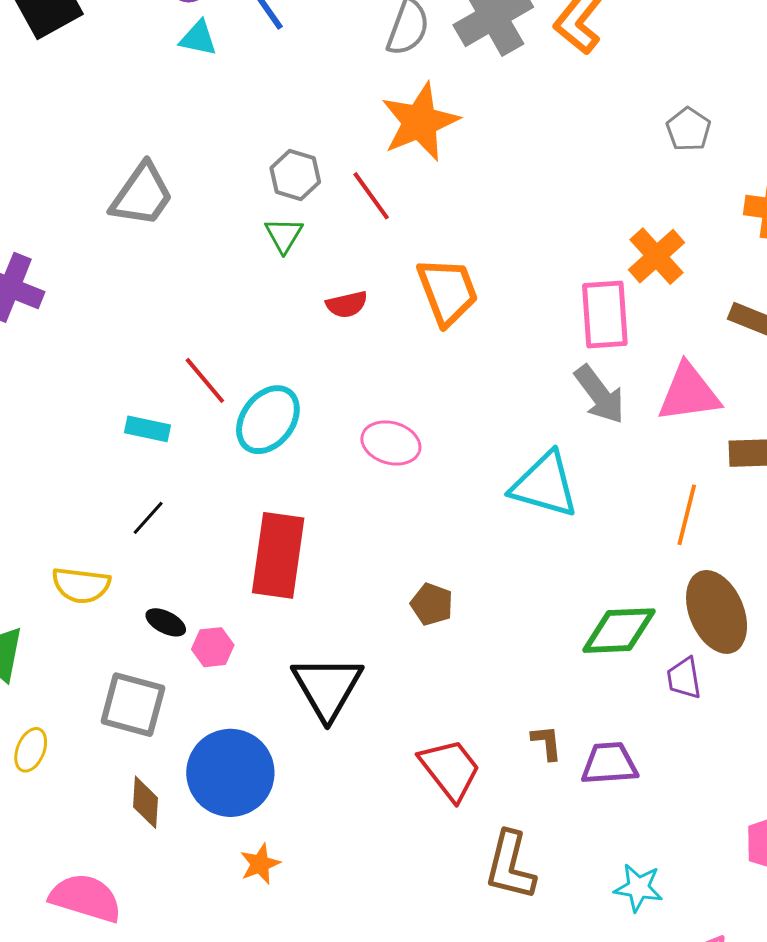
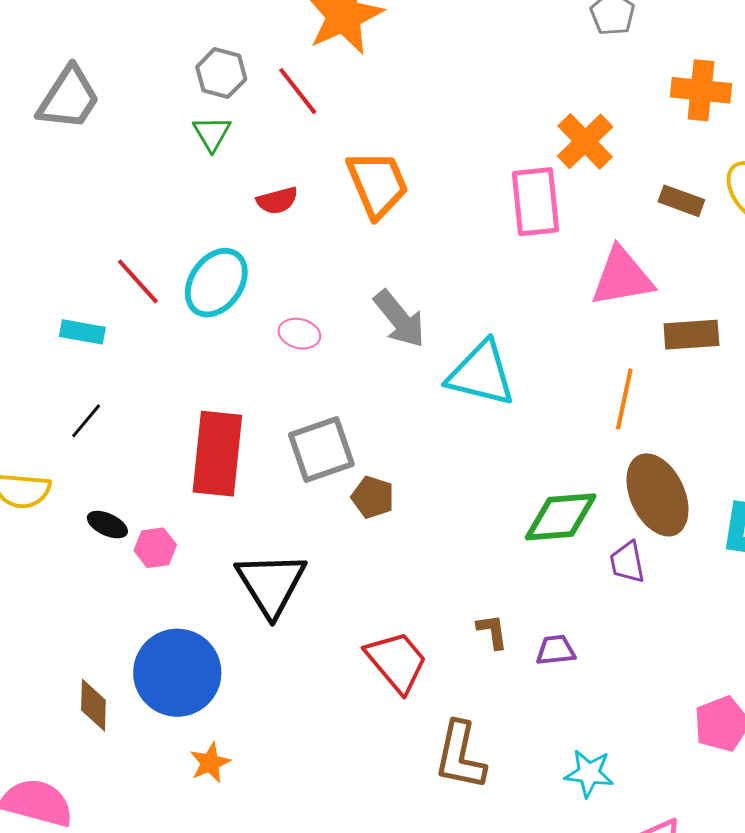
gray arrow: (600, 395) -> (399, 319), moved
cyan ellipse: (268, 420) -> (216, 283), moved
pink ellipse: (391, 443) -> (299, 334), moved, size x0.7
gray square: (133, 705) -> (321, 450), moved, turned -32
purple trapezoid: (609, 763) -> (556, 650), size x0.7

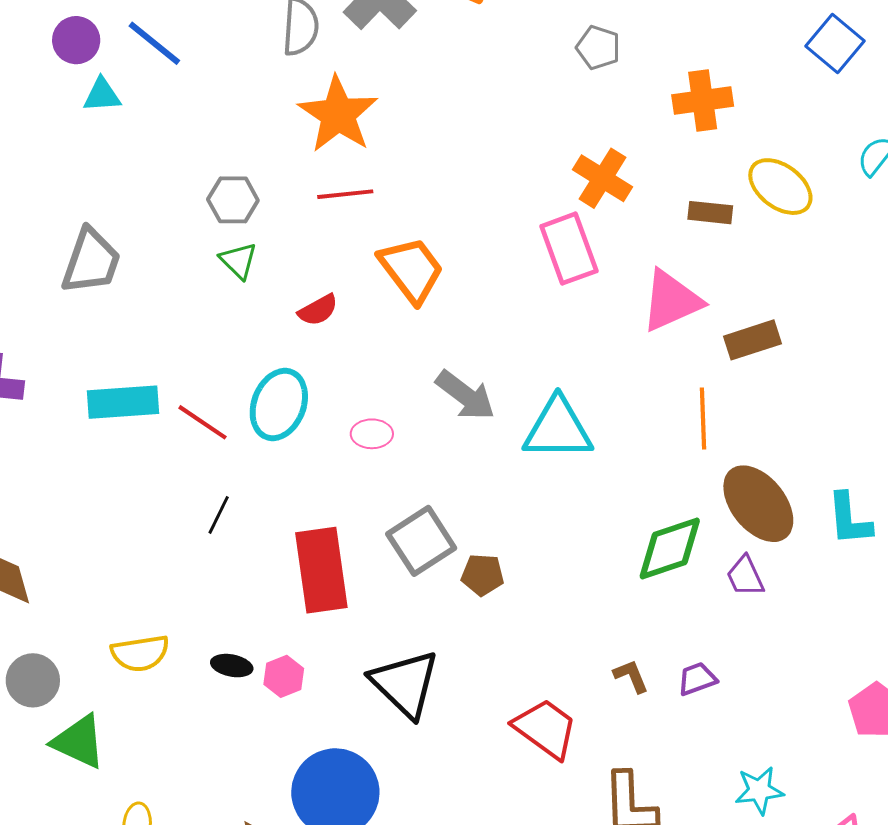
red line: (298, 91) -> (345, 194), moved, turned -44
cyan rectangle: (82, 332) -> (123, 402), moved, size x1.6
black line: (86, 421) -> (219, 515), moved

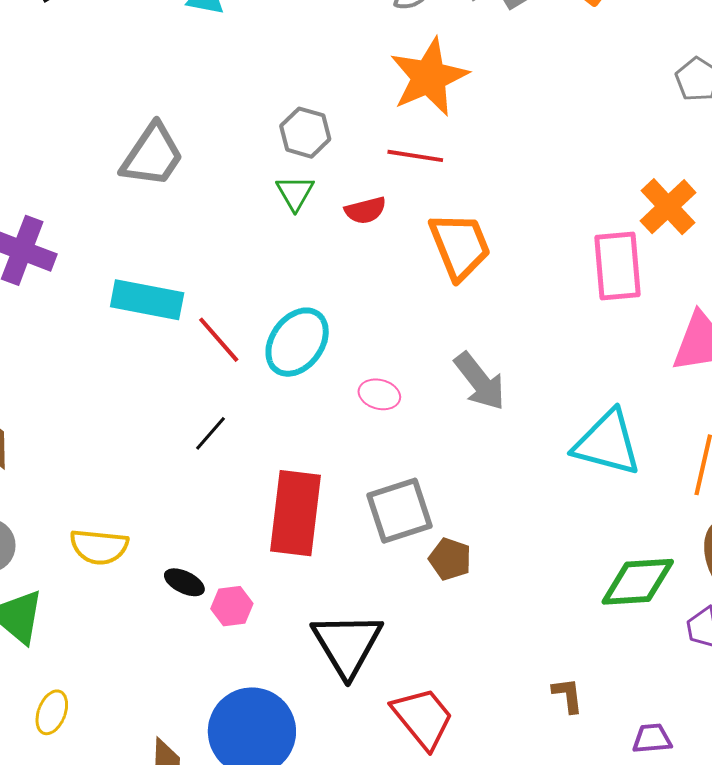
red semicircle: (318, 310) -> (365, 210), moved
cyan triangle: (558, 429) -> (607, 443), moved
purple trapezoid: (697, 679) -> (652, 739), moved
red trapezoid: (546, 729) -> (423, 718), moved

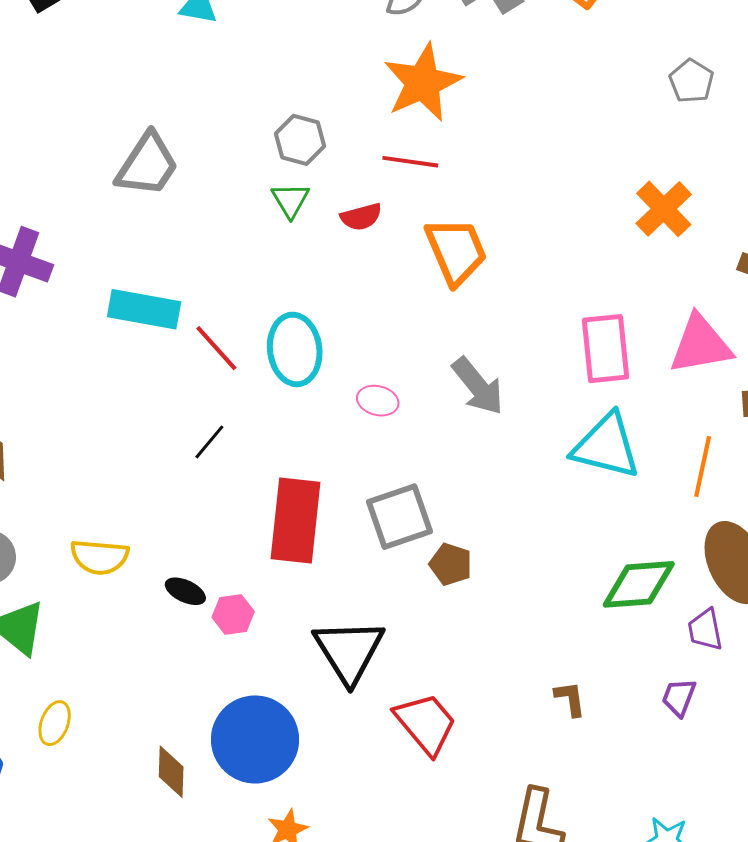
pink rectangle: (618, 266) -> (606, 349), moved
cyan ellipse: (297, 342) -> (295, 349), turned -42
purple trapezoid: (652, 739) -> (679, 697), moved, turned -63

